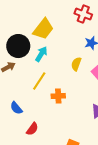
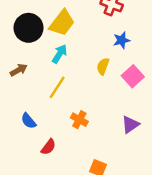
black circle: (18, 46) -> (29, 28), moved
orange cross: (58, 96) -> (79, 120), moved, turned 32

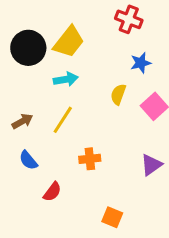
cyan arrow: (60, 54) -> (66, 79), turned 48
brown arrow: (19, 70) -> (22, 121), moved
orange cross: (79, 120) -> (90, 159), turned -35

